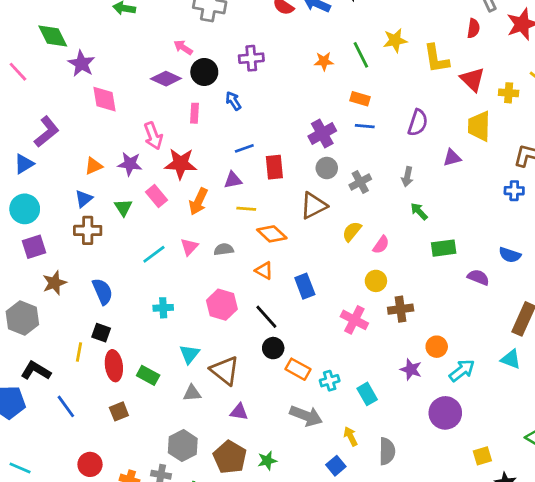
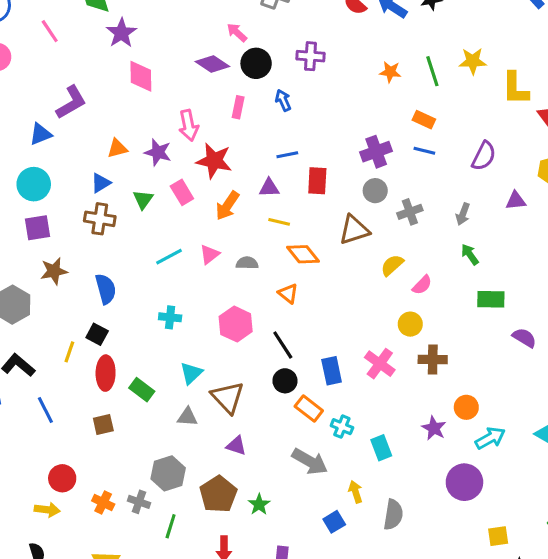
blue rectangle: (305, 286) -> (332, 371), moved
cyan cross: (330, 381) -> (342, 427), turned 30
green star: (267, 461) -> (259, 504), turned -30

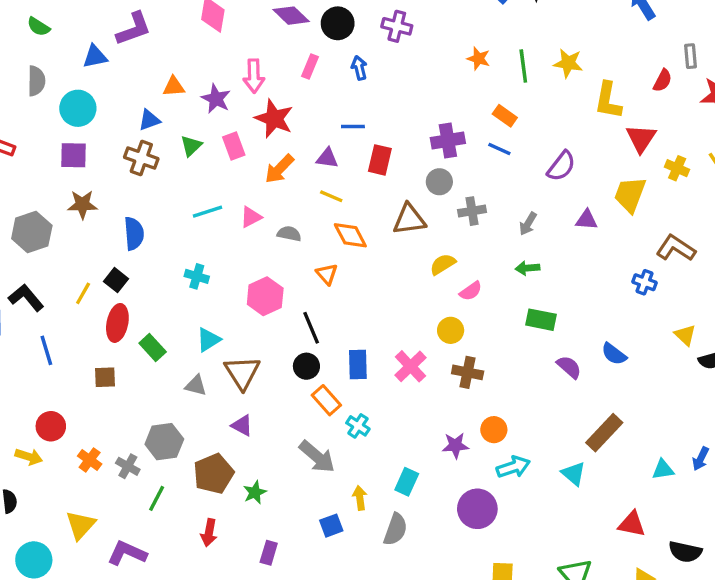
green arrow: (470, 254) -> (527, 268), turned -70
purple star: (434, 428) -> (455, 445), turned 30
cyan rectangle: (381, 448) -> (407, 482), moved, turned 35

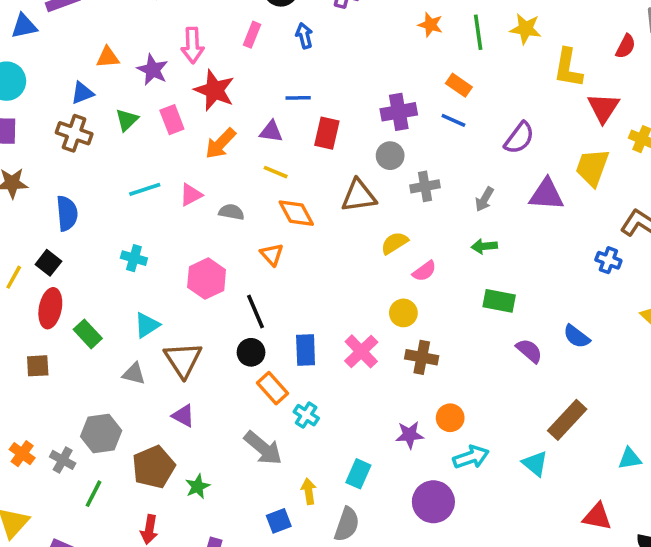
purple triangle: (587, 220) -> (546, 195), size x1.5

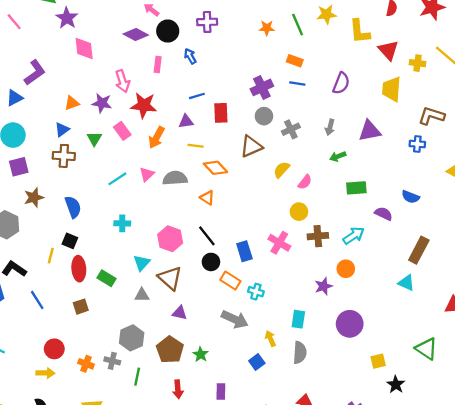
purple triangle: (546, 195) -> (370, 131), moved
gray semicircle: (231, 212) -> (175, 178), size x1.5
pink hexagon: (207, 279) -> (170, 239), moved
cyan arrow: (471, 457) -> (354, 236), moved

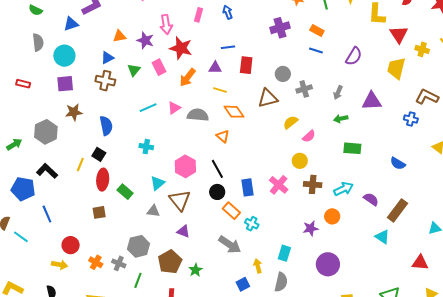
purple cross: (262, 87) -> (280, 28), moved
purple semicircle: (384, 214) -> (371, 199), moved
blue line: (37, 300) -> (47, 214), moved

